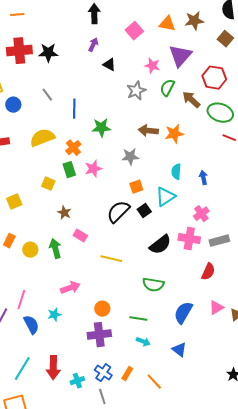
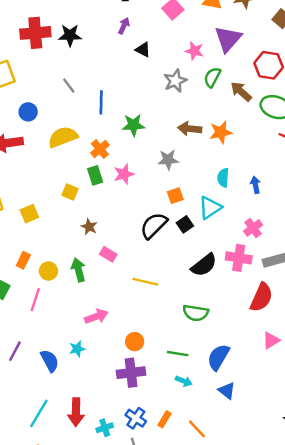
blue circle: (13, 105) -> (28, 112), moved
red semicircle: (208, 272) -> (261, 297), size x1.4
pink line: (21, 300) -> (35, 300), moved
blue semicircle: (183, 313) -> (218, 357), moved

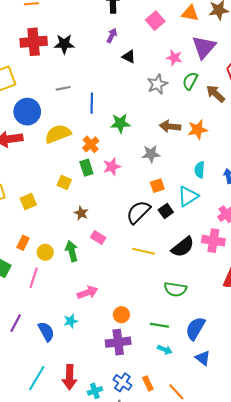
gray line: (69, 86) -> (63, 88), turned -64
blue circle: (28, 112) -> (27, 112), size x1.6
yellow line: (145, 282) -> (144, 251), moved
orange rectangle: (165, 419) -> (148, 383), turned -56

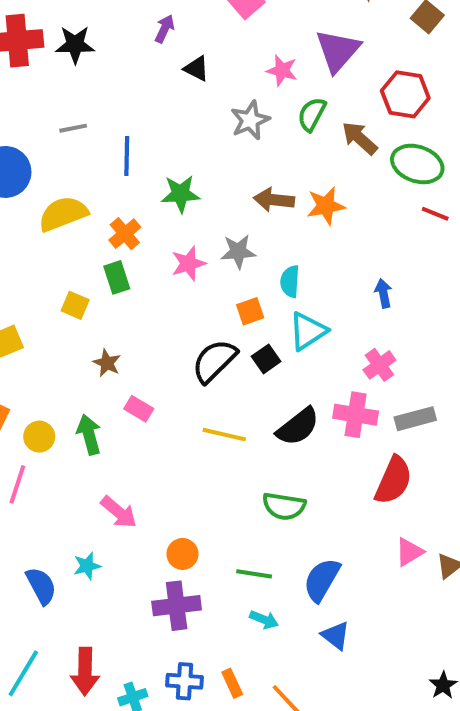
pink star: (112, 167) -> (188, 263), moved
cyan semicircle: (200, 170) -> (290, 281), moved
pink arrow: (88, 292) -> (119, 512), turned 60
blue cross: (122, 382) -> (184, 681), turned -30

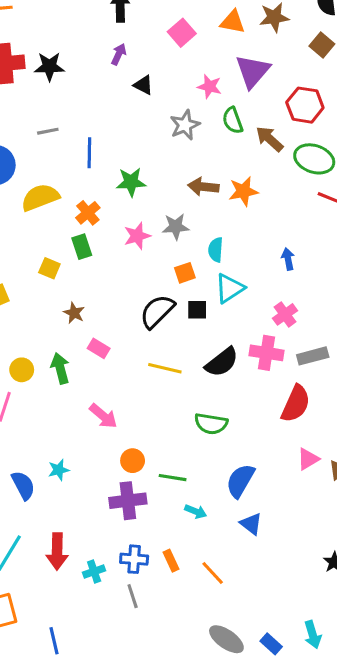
green semicircle: (312, 114) -> (233, 120), turned -48
black square: (266, 359) -> (197, 310), turned 35
pink arrow: (119, 512) -> (103, 416), moved
green line: (254, 574) -> (173, 478), moved

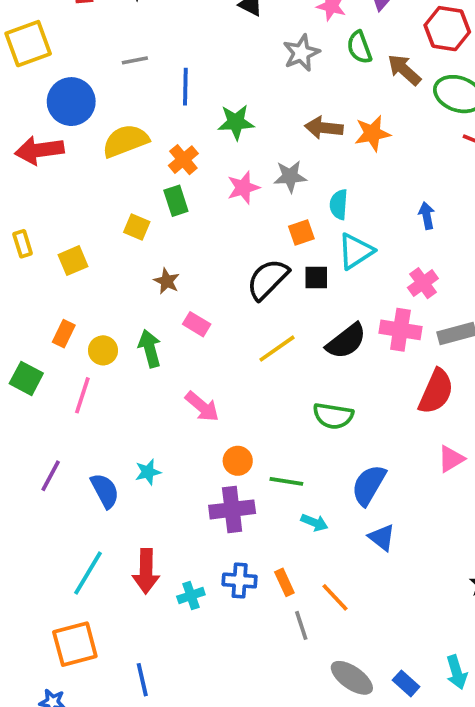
yellow line: (165, 368) -> (277, 349), turned -48
gray line: (133, 596) -> (301, 625), moved

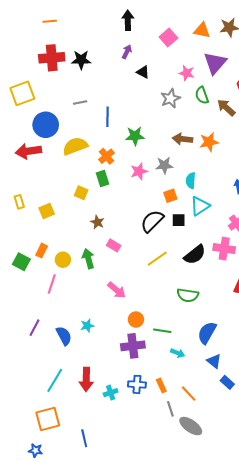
green square: (26, 378) -> (21, 262), moved
gray ellipse: (352, 678) -> (191, 426), moved
blue rectangle: (406, 683) -> (227, 382), moved

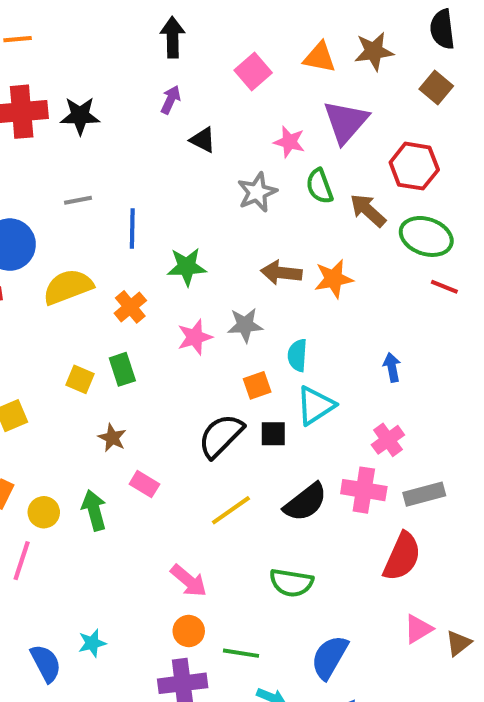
green rectangle: (102, 179) -> (122, 369), moved
pink arrow: (117, 290) -> (189, 581), moved

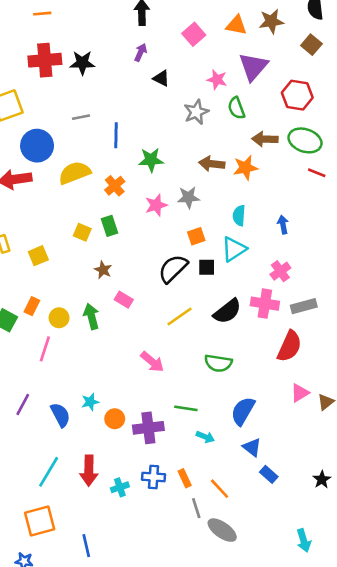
brown arrow: (368, 210) -> (265, 139), moved, turned -40
cyan semicircle: (297, 355) -> (239, 216), moved
orange circle: (189, 631) -> (115, 419), moved

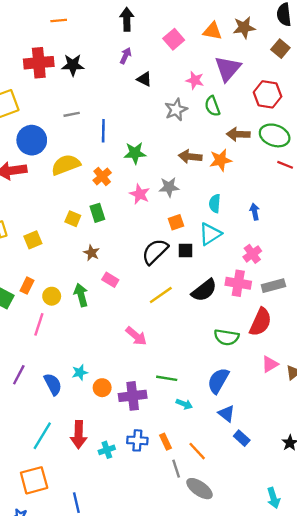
orange line: (42, 14) -> (59, 20), moved
pink star: (156, 205) -> (140, 194), turned -30
green semicircle: (218, 363) -> (226, 337), moved

